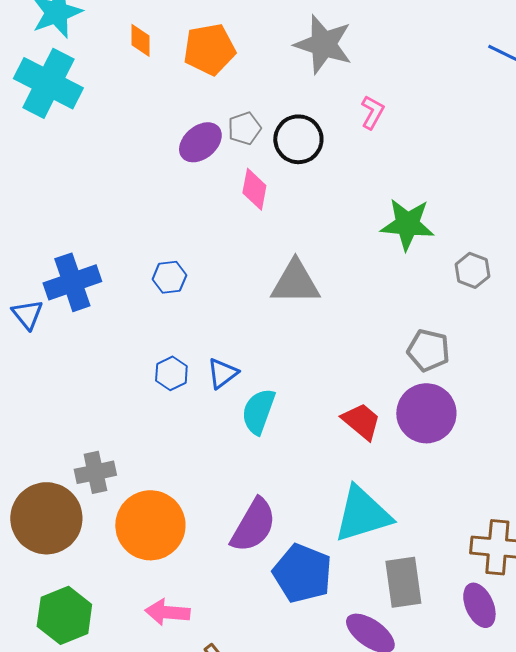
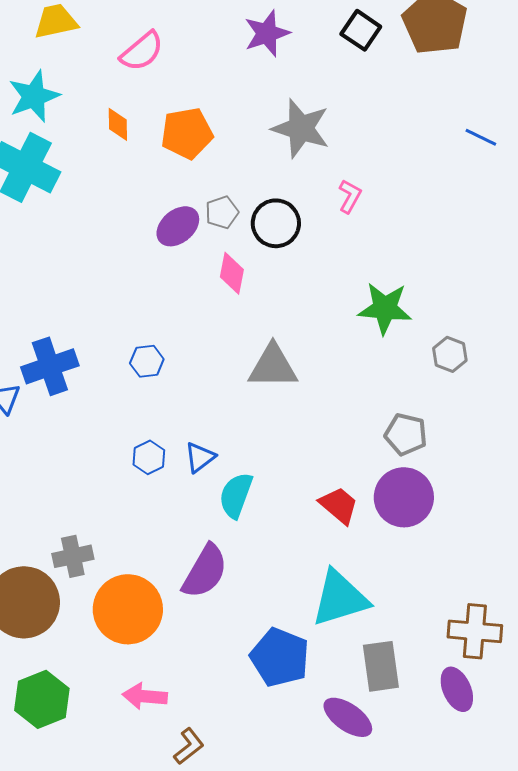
purple semicircle: (253, 525) -> (205, 571), moved

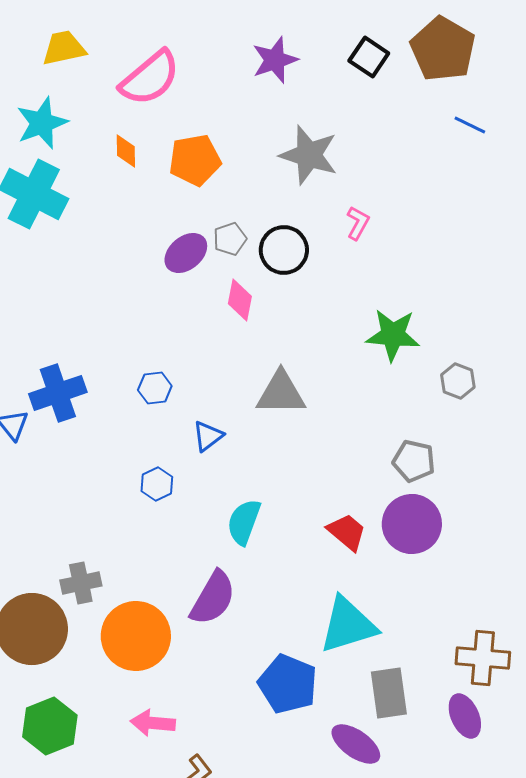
pink semicircle: (142, 51) -> (150, 78), size x1.4
blue line: (481, 137) -> (470, 125), moved
blue triangle: (200, 457) -> (208, 436), moved

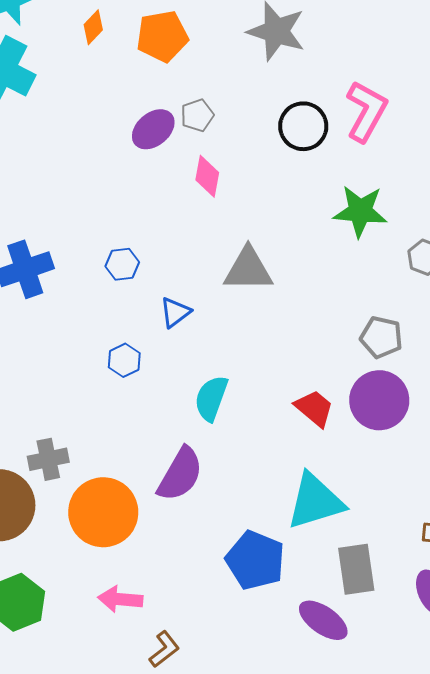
orange diamond: (126, 151) -> (93, 27), turned 44
pink L-shape: (358, 223) -> (366, 111), moved, size x1.8
black circle: (284, 250) -> (303, 126), moved

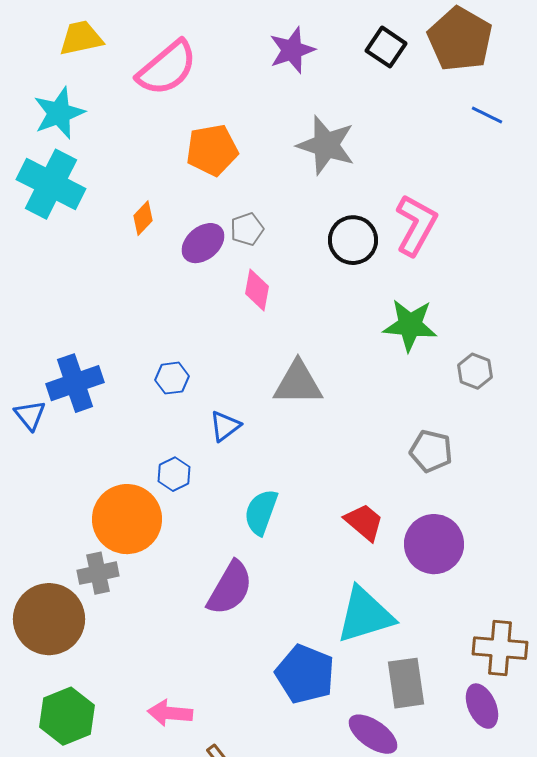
orange diamond: (93, 27) -> (143, 218), moved
purple circle: (379, 400) -> (434, 544), moved
orange circle: (103, 512) -> (127, 519), moved

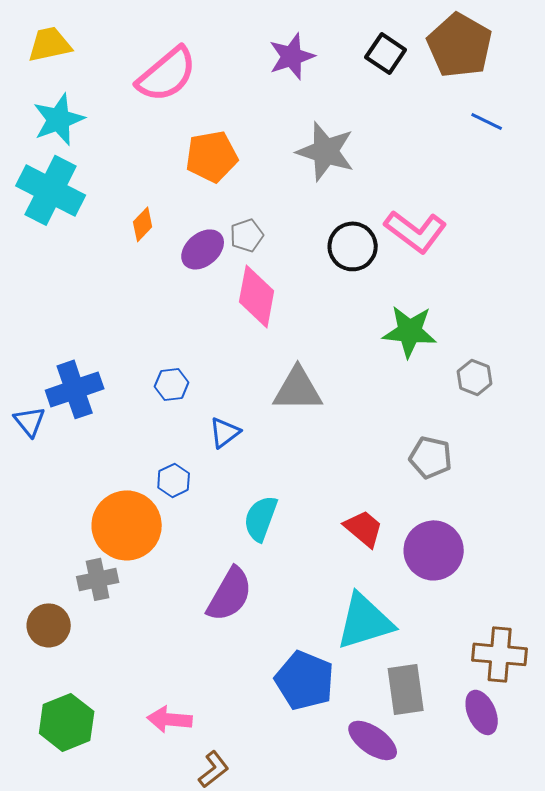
yellow trapezoid: (81, 38) -> (50, 44), moved
pink L-shape: (416, 225) -> (416, 231), turned 98
pink diamond: (257, 290) -> (257, 296), size x1.5
brown circle: (49, 619) -> (49, 625), size x0.6

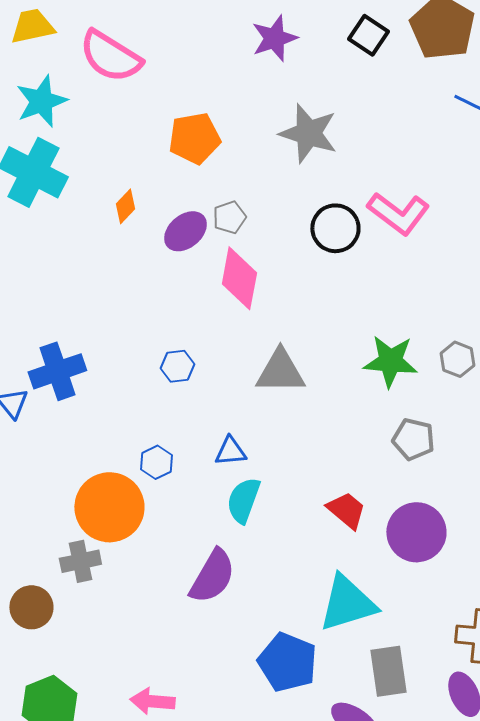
pink semicircle: (167, 74) -> (110, 56), moved, turned 72
green star: (410, 331) -> (390, 361), moved
blue hexagon: (172, 384) -> (177, 366), moved
blue triangle: (225, 432) -> (230, 451), moved, turned 32

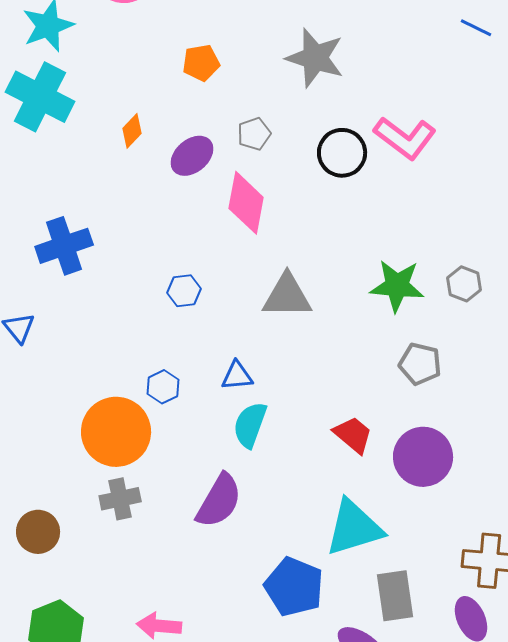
orange pentagon: (194, 138) -> (201, 63), size x0.7
gray pentagon: (229, 217) -> (254, 134), moved
blue cross: (57, 371) -> (64, 246), moved
gray cross: (80, 561) -> (120, 499), moved

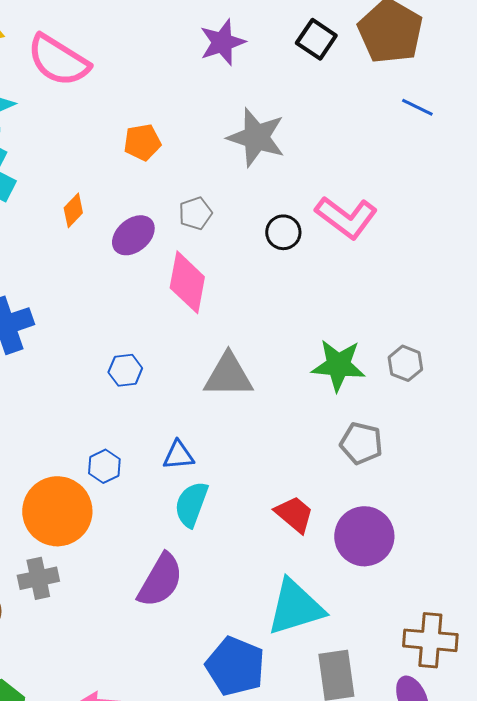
black circle: (342, 153) -> (283, 232), size x0.7
gray cross: (120, 499) -> (38, 578), moved

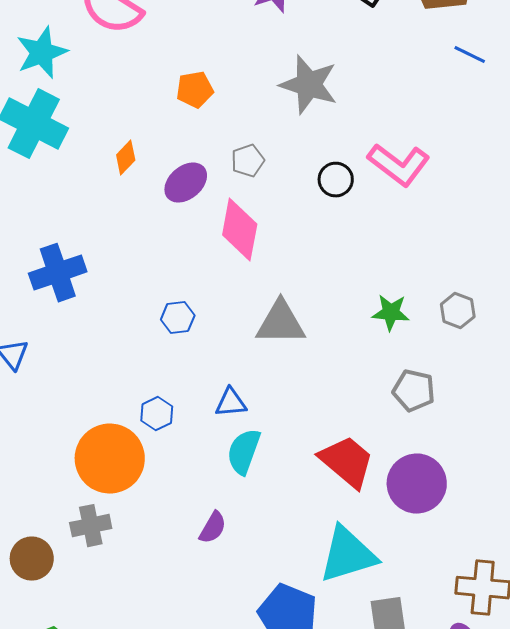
green star: (338, 365) -> (391, 313), size x0.7
red trapezoid: (294, 514) -> (347, 462), size x1.4
purple semicircle: (160, 580) -> (213, 528), size x0.6

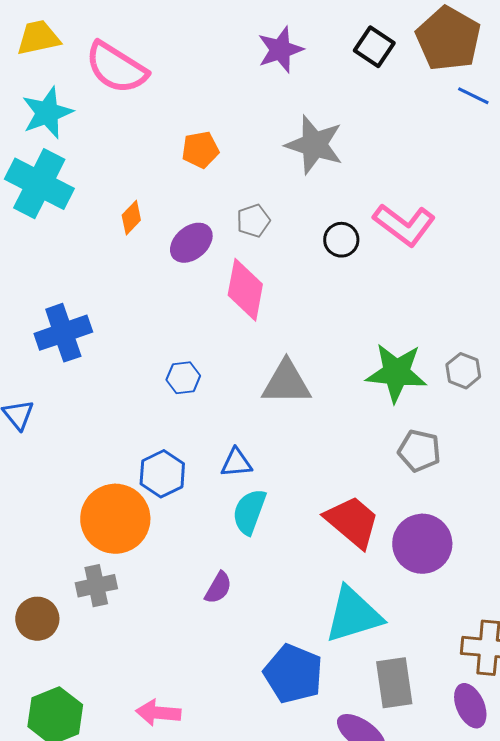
blue line: (470, 55) -> (473, 96), moved
green star: (391, 313) -> (396, 373), size x1.6
blue hexagon: (157, 414) -> (162, 474), size x1.4

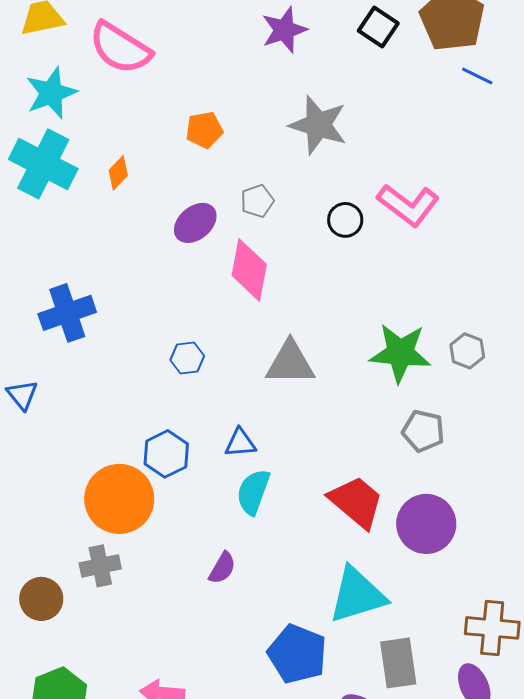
orange diamond: (131, 218) -> (118, 173), moved

